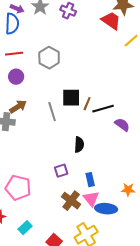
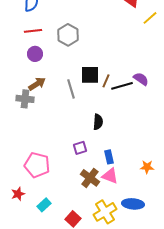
purple semicircle: (122, 125) -> (141, 79), moved
pink triangle: (91, 199) -> (110, 176), turned -30
blue ellipse: (106, 209) -> (133, 204), moved

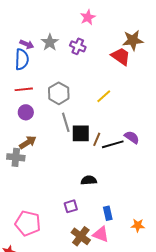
yellow line: (150, 18) -> (104, 96), moved
gray line: (71, 89) -> (66, 122), moved
black semicircle: (98, 122) -> (89, 180), turned -98
blue rectangle: (109, 157) -> (108, 213), moved

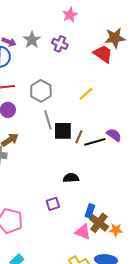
blue rectangle: (108, 213) -> (90, 211), turned 32
orange star: (138, 225) -> (116, 230), moved
brown cross: (81, 236) -> (99, 223), moved

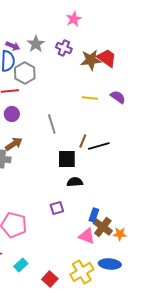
brown star: (115, 38) -> (91, 60), moved
gray hexagon: (41, 91) -> (25, 73), moved
yellow line: (86, 94) -> (90, 98), turned 49
black square: (63, 131) -> (67, 159), moved
purple semicircle: (114, 135) -> (118, 97), moved

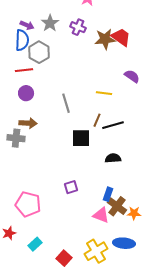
yellow line: (90, 98) -> (104, 93), moved
brown arrow: (14, 144) -> (28, 123), turned 36
black semicircle: (75, 182) -> (113, 158), moved

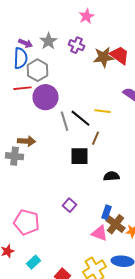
purple circle: (26, 93) -> (46, 97), moved, size x1.6
black line: (113, 125) -> (80, 118), moved, turned 55
purple square: (71, 187) -> (70, 205), turned -32

